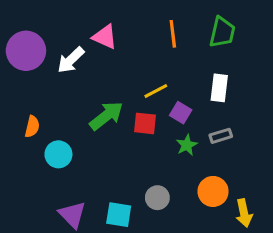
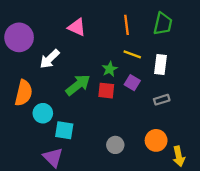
white arrow: (71, 60) -> (50, 59), moved
yellow line: (156, 91) -> (132, 54), moved, turned 48
orange semicircle: (32, 127) -> (24, 93), size x1.6
green star: (187, 145) -> (110, 69), moved
cyan square: (119, 215) -> (64, 130), moved

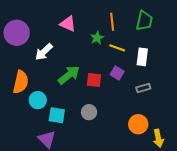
green star: (110, 69) -> (97, 38), moved
gray circle: (115, 145) -> (89, 112), moved

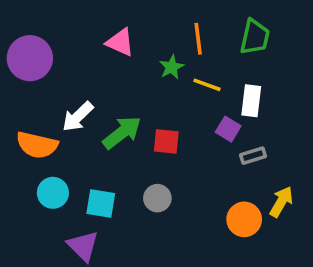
white arrow: (44, 52) -> (78, 117), moved
purple square: (117, 73) -> (228, 129), moved
orange semicircle: (21, 82) -> (37, 145), turned 90
cyan circle: (38, 100) -> (53, 193), moved
yellow arrow: (158, 138) -> (281, 202), moved, turned -138

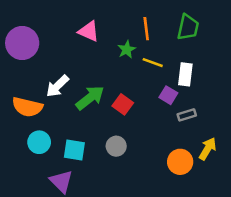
red square: (166, 141) -> (123, 104), turned 30

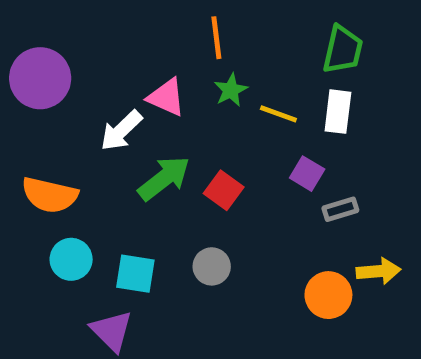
orange line: (146, 29) -> (216, 38), moved
pink triangle: (89, 31) -> (166, 97), moved
white rectangle: (185, 74) -> (338, 112), moved
white arrow: (57, 86) -> (121, 131), moved
yellow arrow: (208, 149) -> (379, 271), turned 55

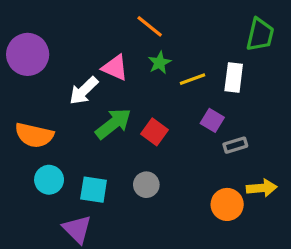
orange line: (216, 38) -> (150, 26), turned -44
green trapezoid: (343, 50) -> (260, 35), moved
yellow line: (278, 114) -> (192, 79), turned -40

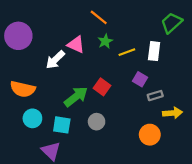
green trapezoid: (260, 35) -> (171, 23), turned -145
green arrow: (113, 124) -> (76, 97), moved
yellow arrow: (262, 188) -> (173, 113), moved

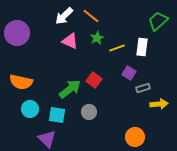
white arrow: (55, 60) -> (64, 16), moved
orange circle: (150, 135) -> (135, 137), moved

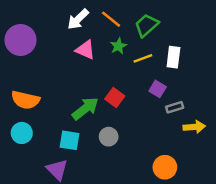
green trapezoid: (158, 21) -> (147, 25), moved
cyan circle: (30, 109) -> (22, 133), moved

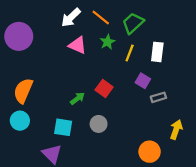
yellow line: (143, 58) -> (130, 53), turned -49
orange semicircle: (25, 100) -> (23, 91), turned 100
green arrow: (85, 109) -> (77, 98), size x0.6
yellow arrow: (194, 127) -> (176, 129), moved, turned -66

